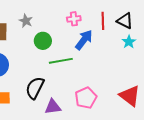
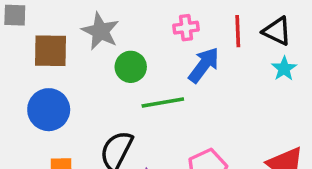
gray star: (26, 21) -> (100, 31), size x1.5

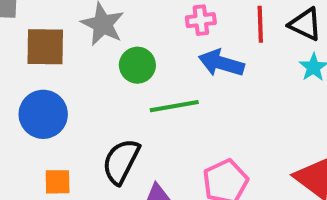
blue arrow: (204, 65) -> (221, 63), turned -111

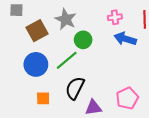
brown square: (45, 47) -> (37, 31), turned -30
green line: (174, 106) -> (67, 60), moved, turned -30

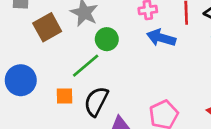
blue circle: (36, 64) -> (21, 80), moved
orange square: (43, 98) -> (64, 96), moved

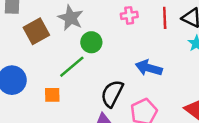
blue arrow: (161, 38) -> (149, 68), moved
black semicircle: (96, 101) -> (112, 94), moved

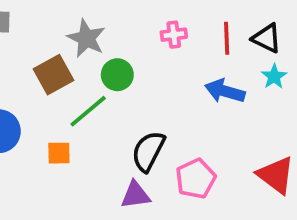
brown square: (36, 31) -> (53, 75), moved
blue arrow: (149, 68) -> (225, 91), moved

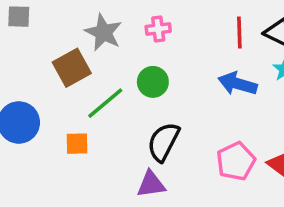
pink cross: (174, 35) -> (158, 29), moved
green circle: (117, 75) -> (153, 82), moved
pink pentagon: (196, 179) -> (236, 161), moved

